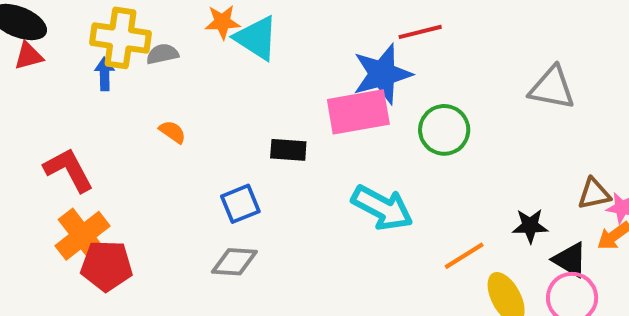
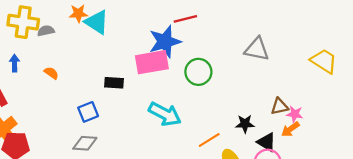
blue arrow: (105, 74) -> (15, 63), moved

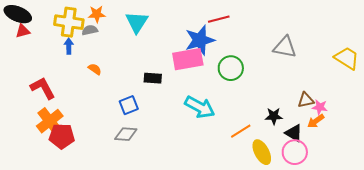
orange star: (78, 13) -> (97, 14), moved
cyan triangle: (97, 22) -> (137, 22), turned 30
blue arrow: (15, 63) -> (69, 46), moved

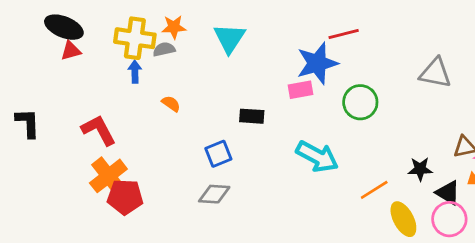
pink rectangle: (188, 59) -> (300, 90), size x0.6

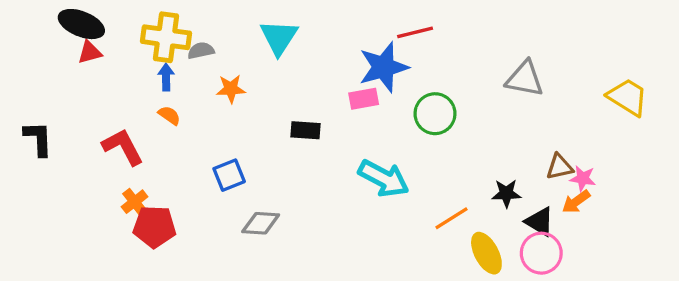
orange star: (174, 27) -> (231, 89), moved
orange semicircle: (171, 104) -> (169, 115), moved
blue square: (218, 154) -> (229, 175), moved
orange cross: (108, 176) -> (134, 202), size x0.6

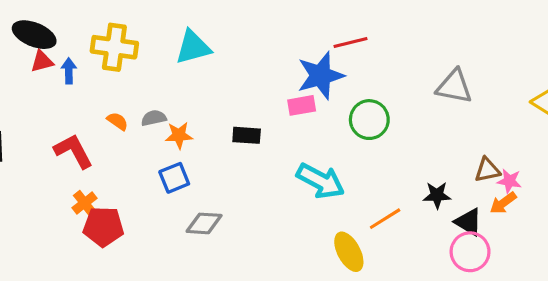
cyan triangle: (279, 37) -> (193, 47), moved, turned 42
gray semicircle: (201, 51) -> (154, 118), moved
blue arrow: (166, 77) -> (69, 71), moved
orange star: (231, 89) -> (179, 135), moved
yellow ellipse: (486, 253) -> (349, 252), moved

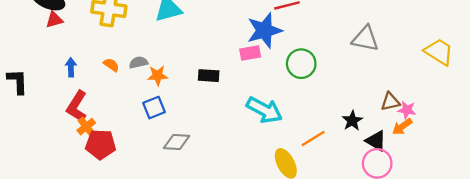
blue arrow: (69, 71) -> (71, 67), moved
red L-shape: (73, 151) -> (77, 106), moved, turned -120
black star: (437, 195) -> (352, 121), turned -30

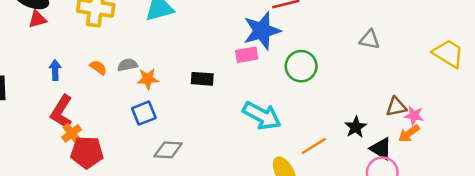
gray triangle: (365, 39) -> (370, 40), size x0.7

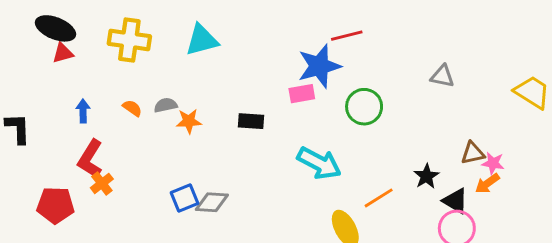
blue square: (144, 113) -> (184, 198), moved
red pentagon: (87, 152) -> (55, 205), moved

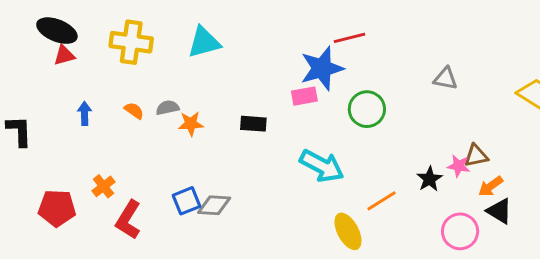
red L-shape: (90, 159) -> (128, 220), moved
pink star: (493, 163) -> (459, 166), moved
black triangle: (455, 201) -> (499, 211), moved

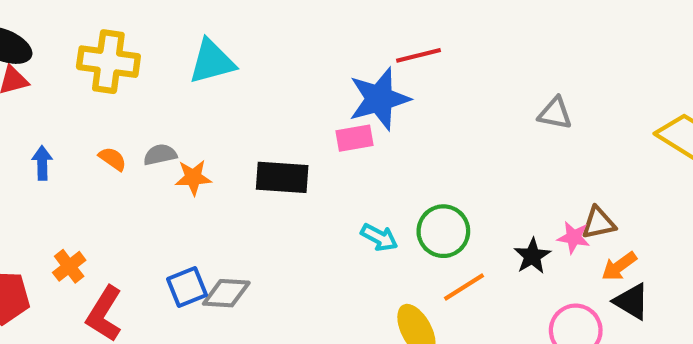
green circle: (367, 109) -> (443, 231), moved
black rectangle: (253, 124) -> (282, 177), size x1.4
cyan arrow: (322, 166) -> (379, 237), size x0.6

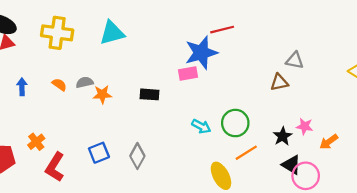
black rectangle: (282, 177) -> (150, 94), size x0.7
brown triangle: (598, 223) -> (279, 82), moved
gray diamond: (226, 293) -> (137, 156), moved, turned -65
black triangle: (632, 301) -> (291, 165), moved

